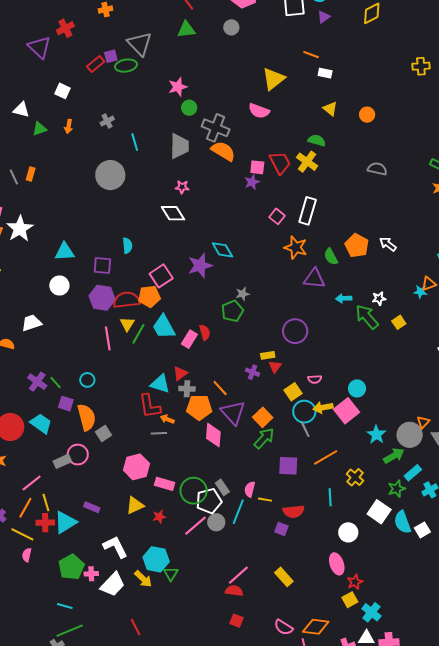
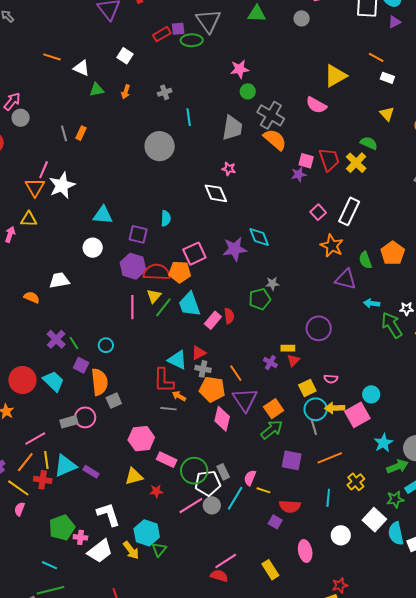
cyan triangle: (65, 522) -> (65, 466), moved
pink ellipse: (337, 564) -> (305, 551), moved

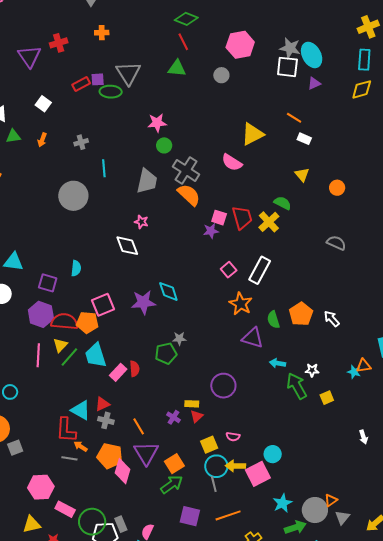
orange pentagon: (212, 389) -> (110, 456), moved

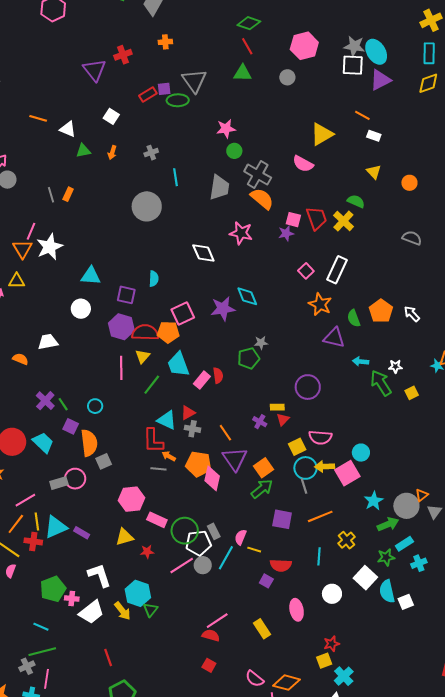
purple triangle: (314, 83) -> (380, 80), size x1.6
pink star: (141, 222) -> (241, 233), moved, size x1.6
green line: (69, 357) -> (152, 385), moved
pink semicircle: (233, 437) -> (320, 437), size x1.6

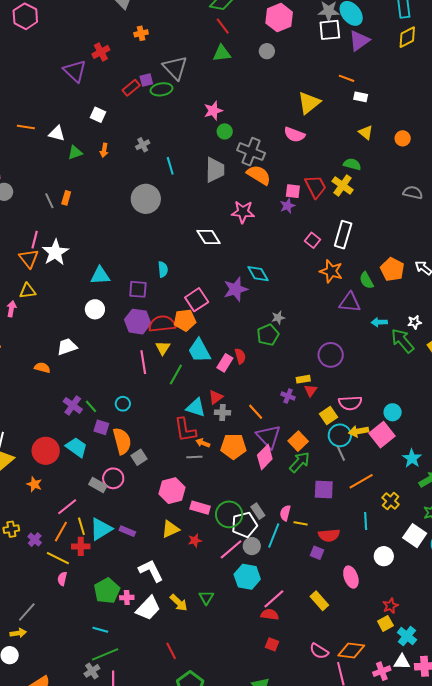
pink diamond: (212, 478) -> (265, 457), moved, turned 40
gray rectangle: (59, 483) -> (98, 485), turned 54
cyan hexagon: (138, 593) -> (247, 577), moved

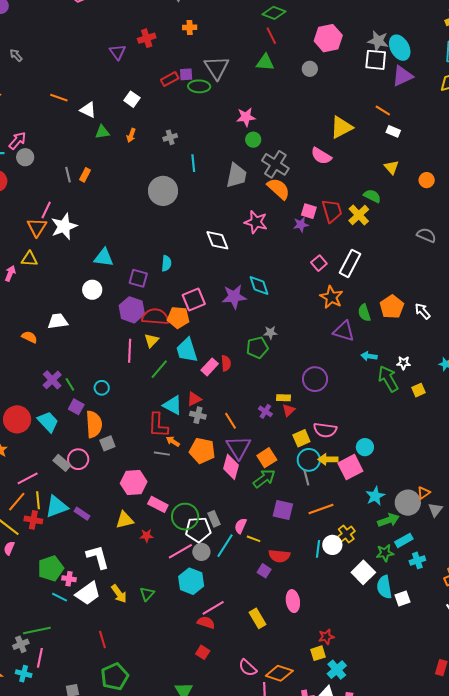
purple triangle: (75, 71) -> (118, 52), size x0.7
pink diamond: (265, 457) -> (231, 467), turned -40
white circle: (384, 556) -> (332, 545), moved
cyan line: (100, 630) -> (60, 597), moved

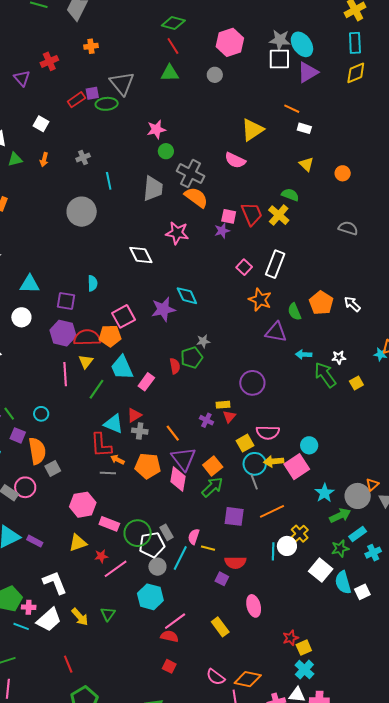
red semicircle: (226, 363) -> (175, 366), moved
pink line: (180, 551) -> (116, 569), moved
yellow square: (318, 653) -> (304, 648), moved

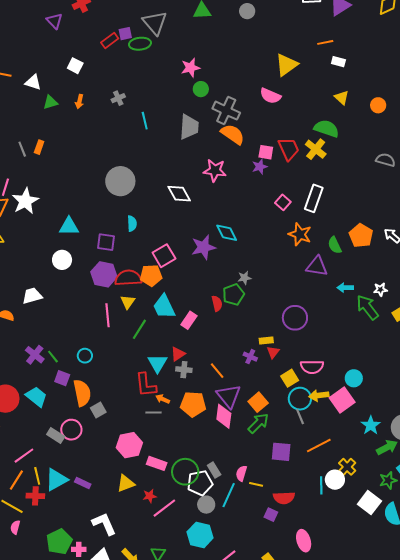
orange line: (292, 109) -> (325, 42), turned -35
green semicircle: (290, 195) -> (326, 128), size x1.4
gray circle: (82, 212) -> (120, 181), moved
cyan triangle: (113, 424) -> (157, 363), turned 40

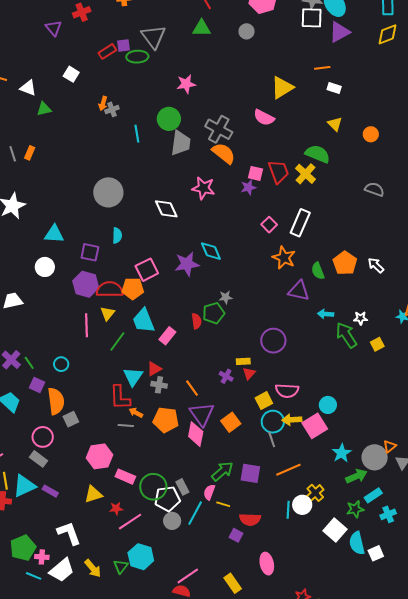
green circle: (201, 89) -> (169, 119), moved, size x1.5
orange arrow: (79, 102) -> (103, 103), moved
green arrow: (258, 423) -> (222, 471), moved
gray rectangle: (56, 436) -> (39, 459), moved
cyan hexagon: (200, 535) -> (141, 557), moved

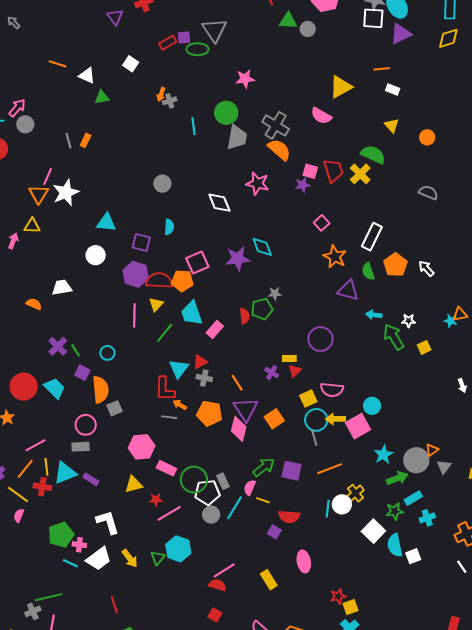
green triangle: (202, 28) -> (288, 21), moved
gray circle: (108, 192) -> (162, 184), size x0.6
white rectangle: (300, 223) -> (372, 237), moved
gray rectangle: (39, 459) -> (81, 447), turned -42

